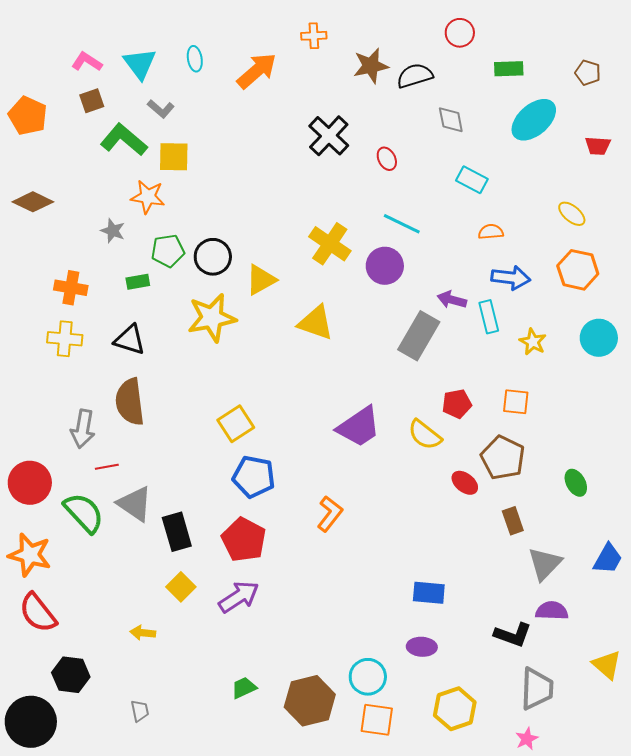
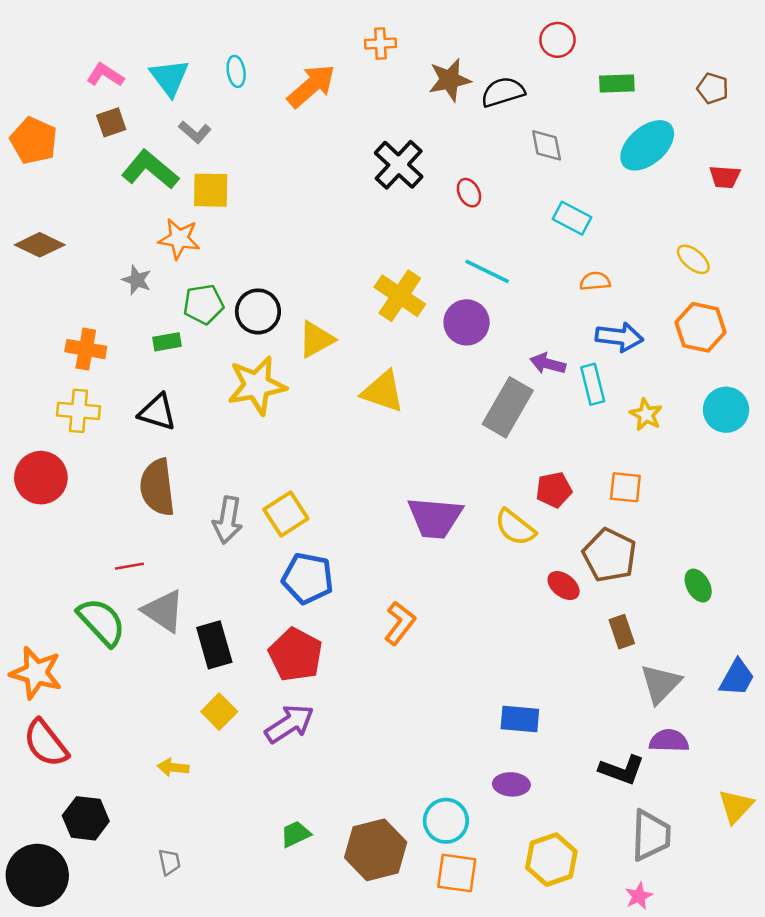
purple trapezoid: (359, 427) -> (435, 518), turned 39
gray arrow: (83, 429) -> (228, 520), moved
red circle: (30, 483) -> (41, 478), moved
yellow triangle: (607, 665) -> (736, 806), turned 32

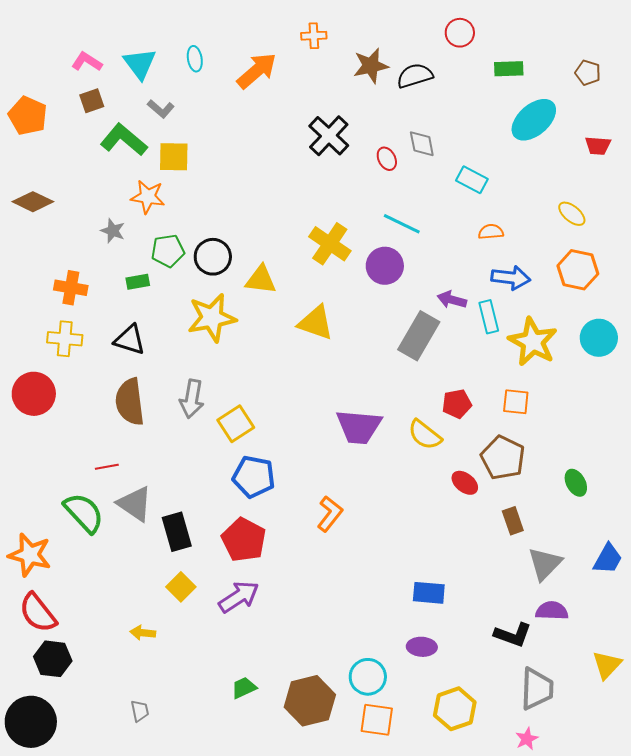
gray diamond: (547, 145) -> (422, 144), moved
yellow triangle: (316, 339) -> (261, 280), turned 36
yellow star: (646, 415) -> (533, 342), size x1.8
gray arrow: (228, 520) -> (192, 399), moved
black hexagon: (86, 818) -> (53, 659), moved

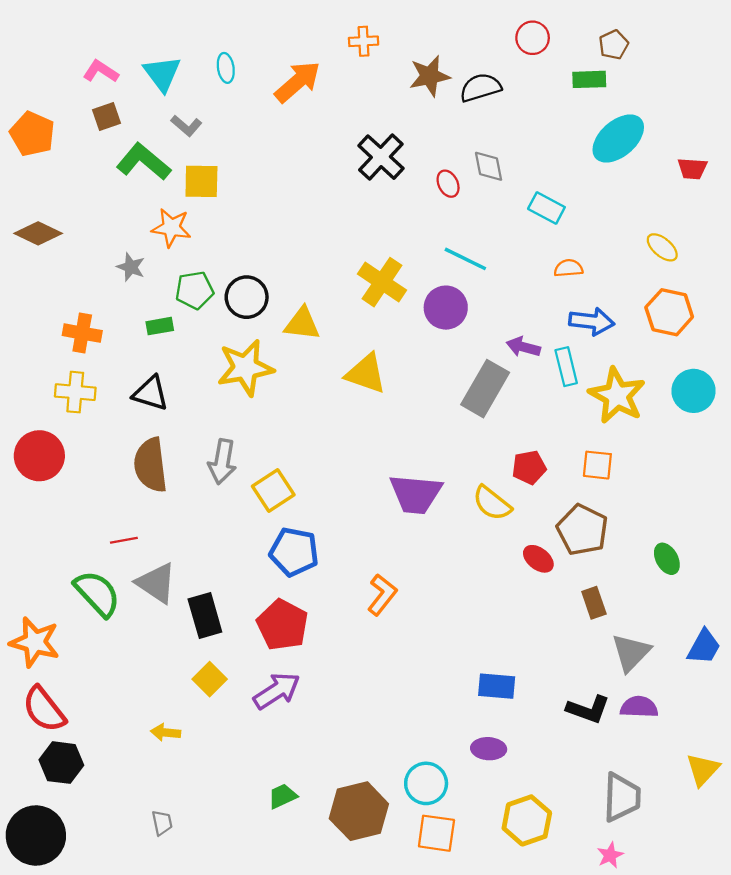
brown pentagon: (588, 73) -> (614, 45), moved, turned 30
black L-shape: (513, 635) -> (588, 709), moved

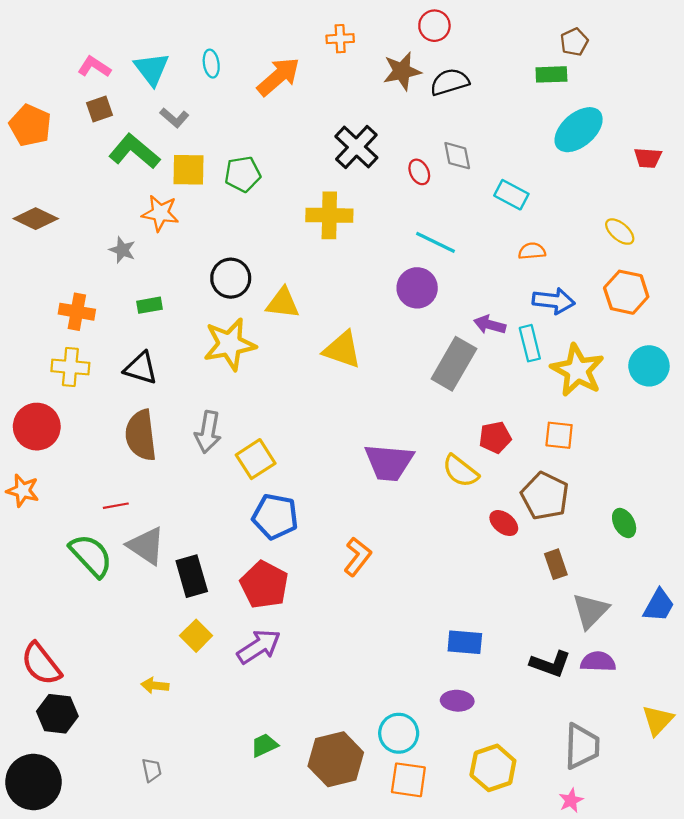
red circle: (533, 38) -> (434, 26), moved
yellow cross: (382, 282) -> (329, 215), moved, turned -33
green pentagon: (194, 290) -> (243, 174), moved
orange star: (35, 642) -> (23, 491), moved, size x0.7

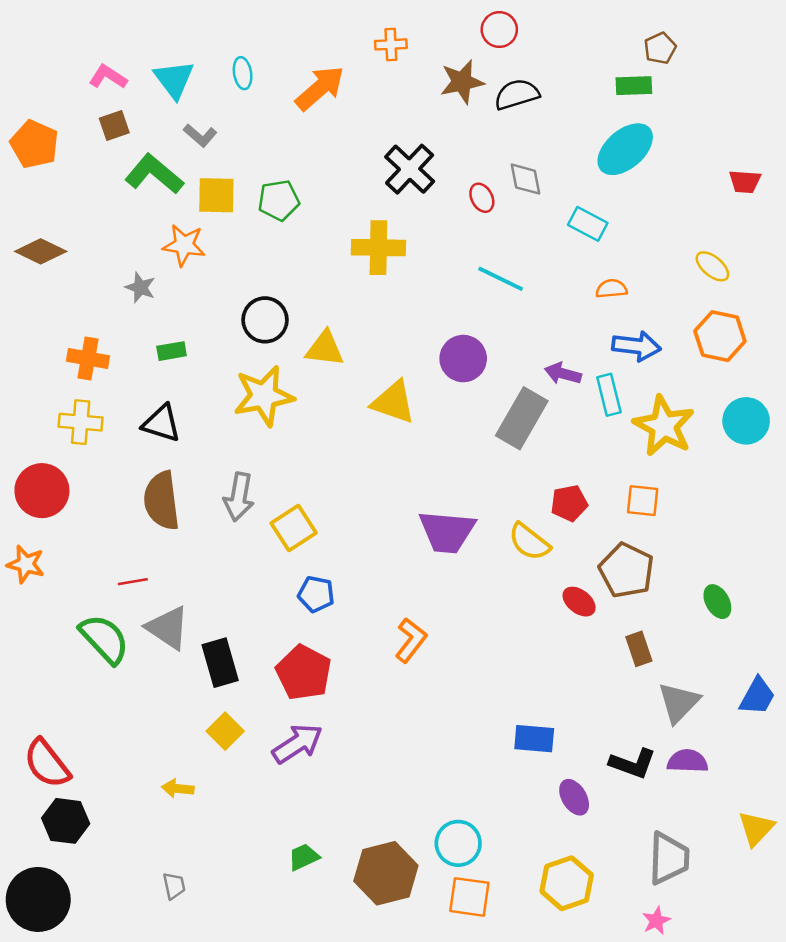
cyan ellipse: (579, 130) -> (625, 149), moved
purple circle: (417, 288) -> (463, 359), moved
blue pentagon: (275, 517) -> (316, 594), size x0.7
purple ellipse: (457, 701) -> (574, 797), moved, turned 56

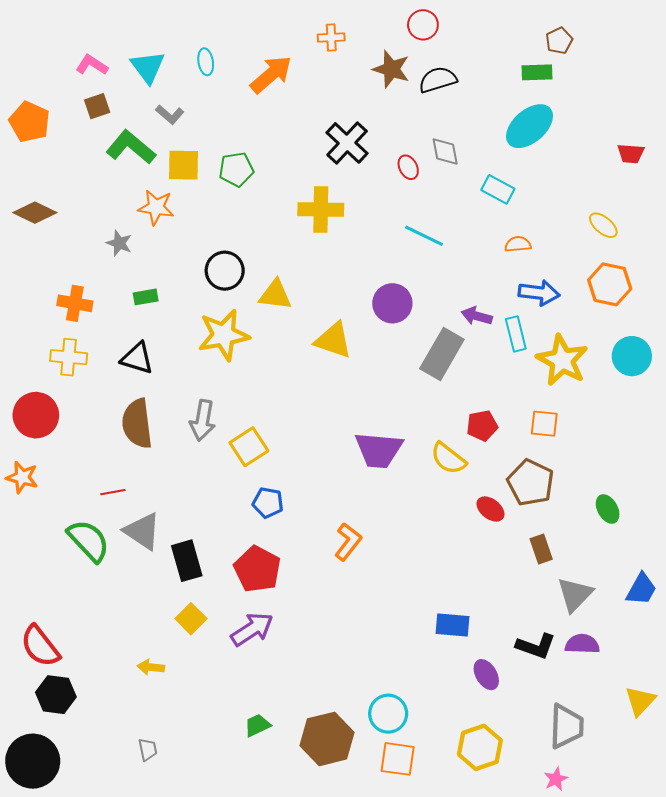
brown star: (462, 82) -> (391, 69), turned 30

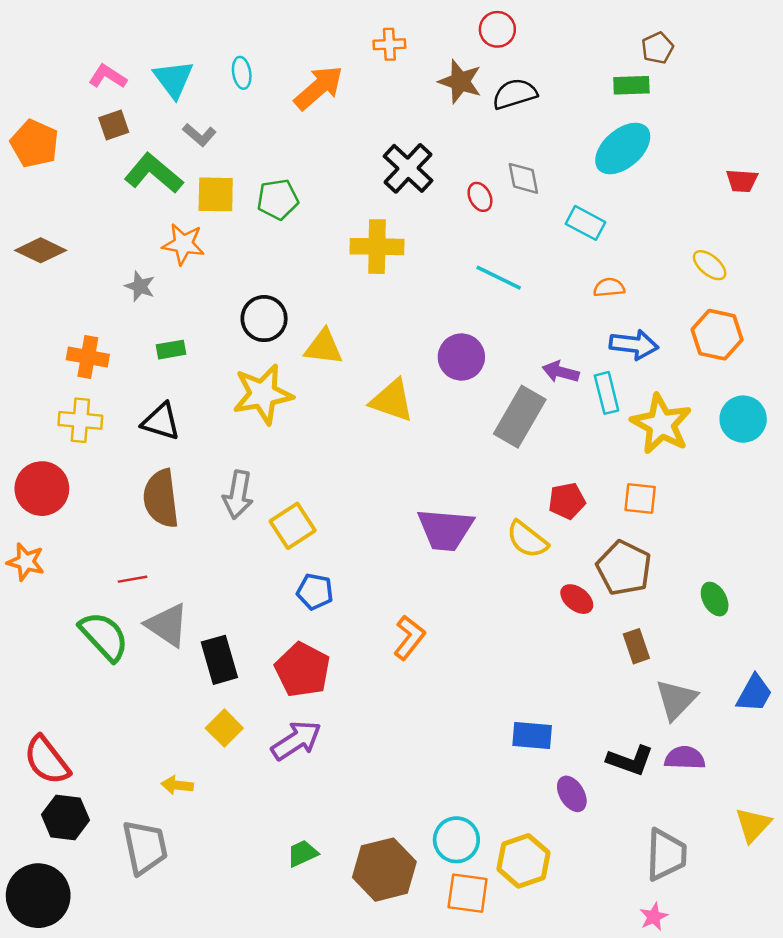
yellow hexagon: (480, 747) -> (523, 861), moved
gray trapezoid: (148, 749) -> (145, 847), moved, size x2.0

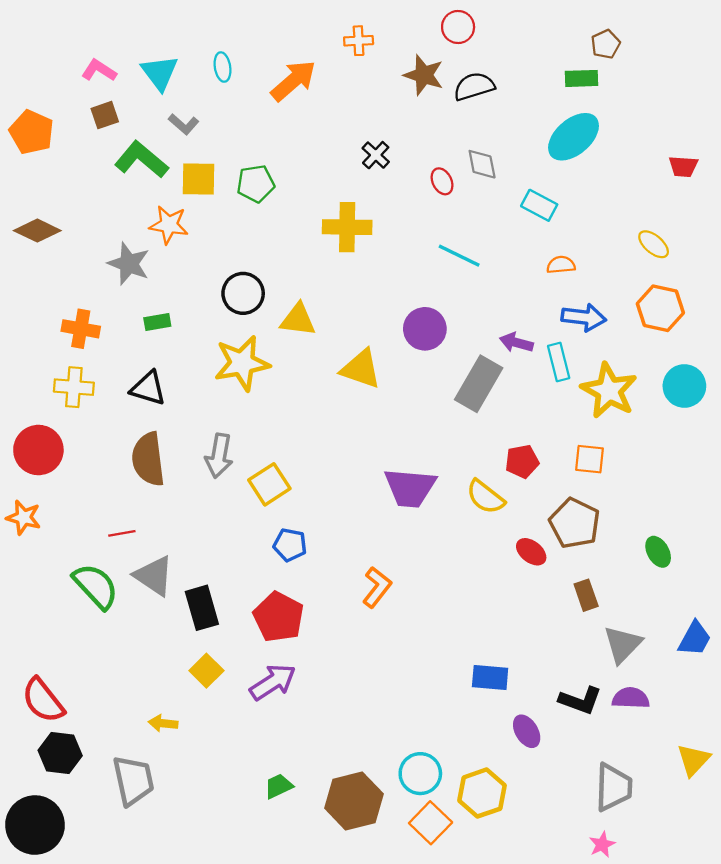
black cross: (408, 168) -> (376, 155), size x0.6
gray star: (140, 286) -> (129, 264), size x1.5
orange square: (468, 893) -> (431, 823), turned 36

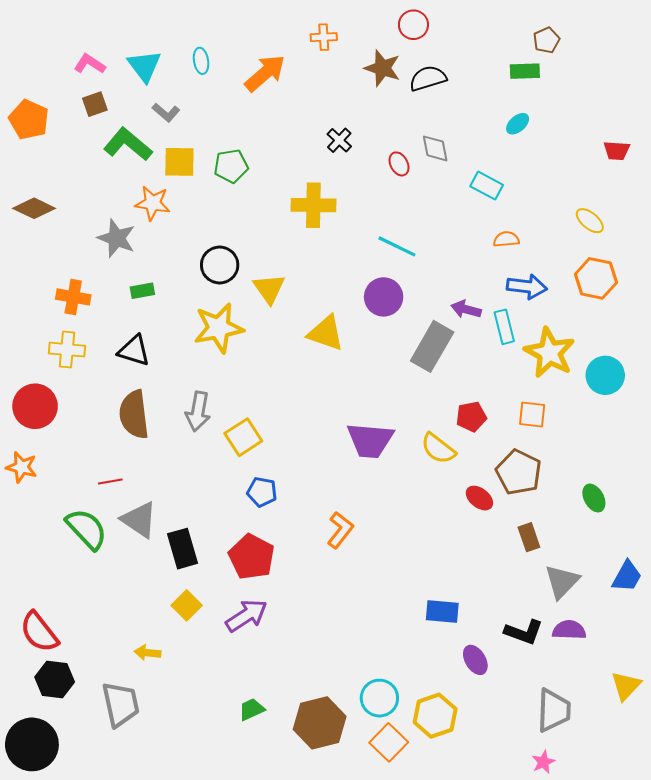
cyan ellipse: (573, 137) -> (518, 124), size x0.5
cyan line: (459, 256) -> (397, 246), moved
yellow triangle: (298, 320) -> (269, 289), turned 48
cyan circle: (684, 386) -> (605, 375), moved

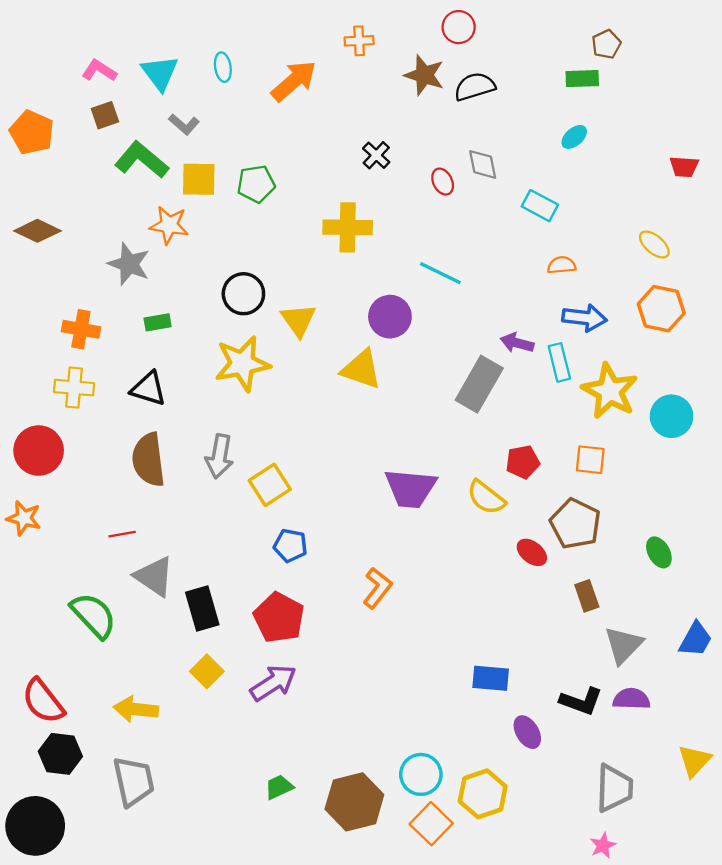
purple circle: (384, 297) -> (390, 317), moved
green semicircle: (87, 529) -> (94, 615), moved
yellow arrow: (147, 653) -> (136, 709), moved, size x1.5

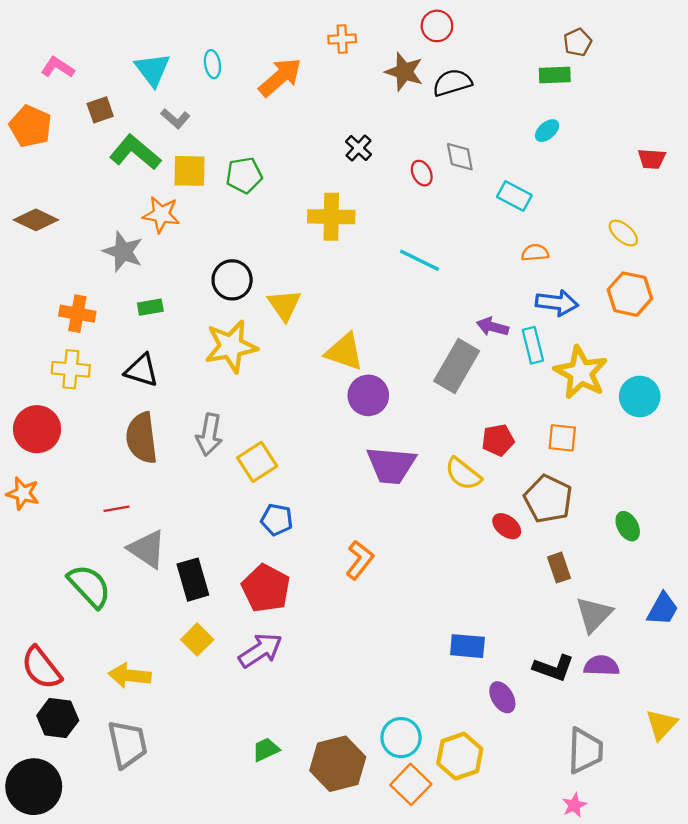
pink L-shape: (99, 71) -> (58, 67), moved
purple circle: (390, 317) -> (368, 395), moved

